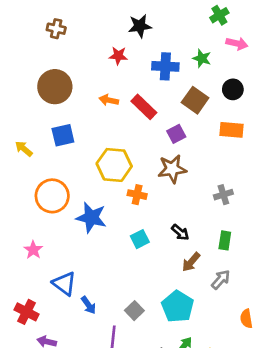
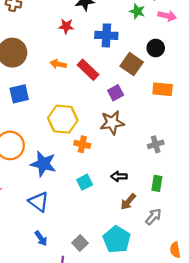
green star: (202, 58) -> (137, 11), moved
black circle: (233, 89) -> (156, 48), moved
black arrow: (180, 232) -> (119, 176), turned 140
blue triangle: (64, 284) -> (39, 202), moved

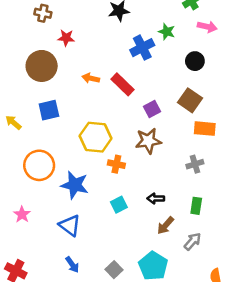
green star: (137, 11) -> (167, 32), moved
red star: (66, 26) -> (66, 38), moved
blue cross: (106, 35) -> (142, 48), turned -30
brown square: (132, 64) -> (190, 100), moved
orange rectangle: (163, 89) -> (205, 129), moved

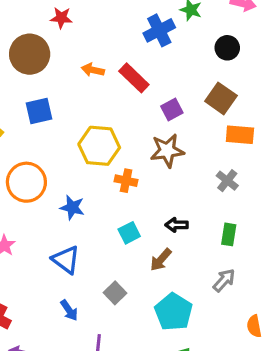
gray cross: (195, 164) -> (227, 181), turned -35
blue star: (75, 185) -> (72, 208), size x0.7
brown arrow: (165, 225) -> (161, 260), moved
gray square: (114, 270) -> (115, 293), moved

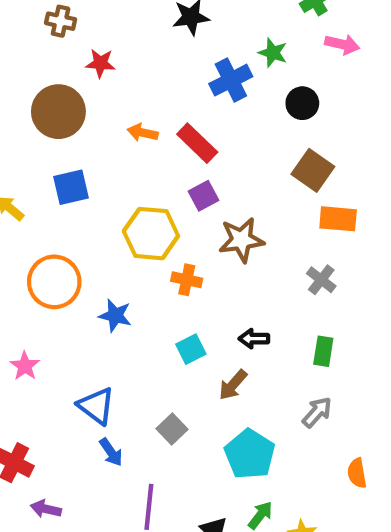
black circle: (227, 48) -> (302, 103), moved
purple square: (172, 109) -> (204, 196), moved
blue triangle: (66, 260) -> (96, 406), moved

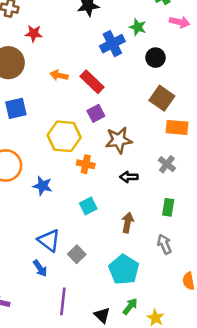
black arrow: (254, 339) -> (129, 177), moved
brown arrow: (233, 385) -> (128, 223), moved, turned 150
blue triangle: (96, 406) -> (49, 240), moved
gray arrow: (317, 412) -> (164, 244), turned -66

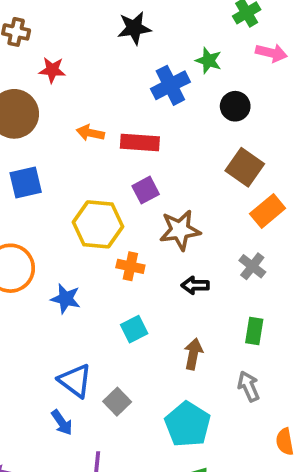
red rectangle: (92, 82) -> (140, 142), turned -40
orange rectangle: (177, 127) -> (268, 211), turned -45

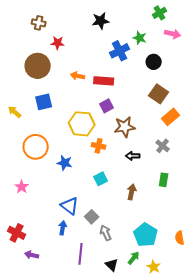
gray arrow: (249, 386) -> (106, 233), moved
blue arrow: (62, 423) -> (63, 228), turned -136
cyan pentagon: (188, 424) -> (146, 235), moved

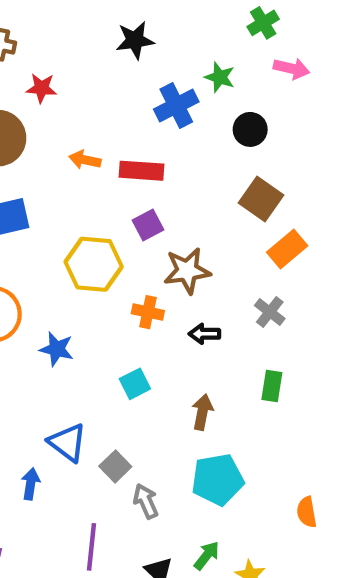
orange cross: (99, 146) -> (148, 312), moved
blue arrow: (63, 228) -> (31, 484), moved
cyan pentagon: (146, 235) -> (218, 479), moved, turned 30

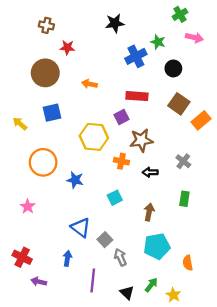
red rectangle: (141, 171) -> (137, 96), moved
orange rectangle: (287, 249) -> (201, 120), moved
blue arrow: (31, 484) -> (67, 258), moved
orange semicircle: (307, 512) -> (188, 263), moved

